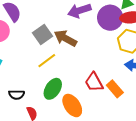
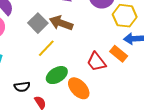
green ellipse: (53, 89) -> (57, 75), turned 35
orange rectangle: (115, 89) -> (119, 54), moved

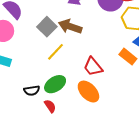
red trapezoid: (96, 62) -> (93, 67), moved
green ellipse: (57, 75) -> (55, 84), moved

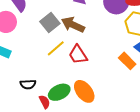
red trapezoid: (93, 67) -> (78, 55), moved
green ellipse: (55, 84) -> (59, 92), moved

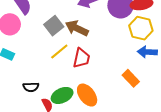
red trapezoid: (78, 55) -> (81, 58), turned -135
orange rectangle: (127, 61) -> (131, 78), moved

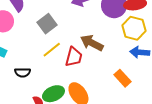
brown arrow: (77, 28) -> (92, 43), moved
black semicircle: (31, 87) -> (23, 72), moved

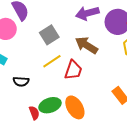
brown arrow: (92, 43) -> (86, 45), moved

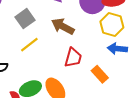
red trapezoid: (73, 70) -> (73, 58), moved

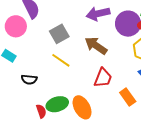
yellow line: (29, 45) -> (61, 60), turned 66

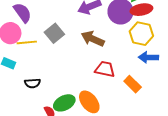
yellow line: (61, 60) -> (27, 42), moved, turned -30
red trapezoid: (103, 78) -> (105, 69), turned -90

